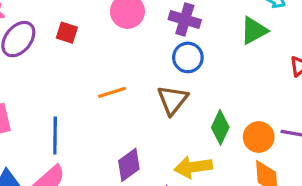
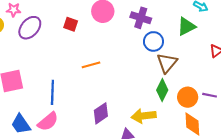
red square: (67, 33) -> (71, 24), moved
blue circle: (188, 57) -> (153, 41), moved
brown triangle: (173, 100) -> (167, 63), moved

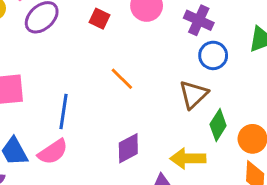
brown triangle: (167, 63) -> (193, 95), moved
orange line: (91, 65) -> (122, 79), turned 54

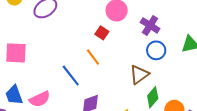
red square: (99, 19) -> (102, 33), moved
blue line: (64, 112) -> (71, 76), moved, turned -55

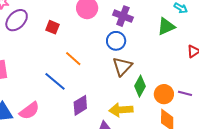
red square: (102, 33) -> (52, 27), moved
blue circle: (156, 50) -> (116, 41), moved

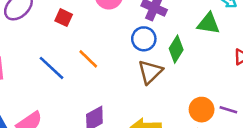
green triangle: (166, 26) -> (208, 24), turned 30
blue line: (55, 81) -> (51, 68), moved
green diamond: (140, 86) -> (176, 49), moved

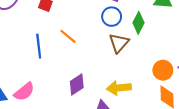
blue line: (51, 68) -> (39, 46), turned 45

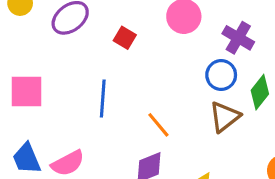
orange line: (68, 36) -> (158, 125), moved

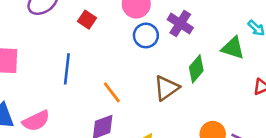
blue circle: (221, 75) -> (146, 35), moved

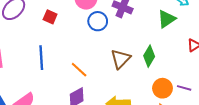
green triangle: (233, 48) -> (167, 19), turned -42
green diamond: (196, 69) -> (149, 56), moved

